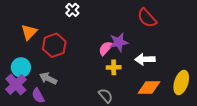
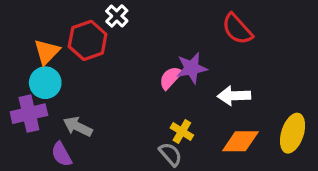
red hexagon: (54, 45) -> (88, 40), moved
cyan circle: (21, 67) -> (45, 83), moved
yellow cross: (114, 67) -> (182, 131), moved, turned 32
purple cross: (16, 85) -> (29, 114), moved, turned 30

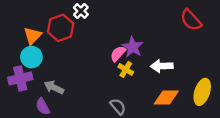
red semicircle: (237, 29) -> (191, 20), moved
purple star: (192, 68) -> (133, 47), turned -30
yellow cross: (182, 131) -> (126, 69), moved

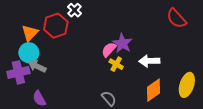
gray arrow: (54, 87) -> (37, 66), moved
orange diamond: (166, 97) -> (154, 90), turned -35

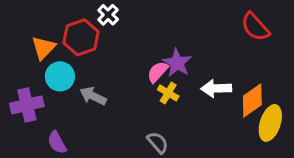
cyan circle: (29, 53) -> (60, 76), moved
gray arrow: (37, 66) -> (93, 96), moved
orange diamond: (154, 90) -> (252, 100), moved

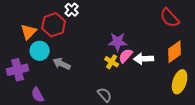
purple star: (177, 63) -> (118, 42), turned -30
pink semicircle: (158, 72) -> (126, 56), moved
orange diamond: (252, 100) -> (175, 52), moved

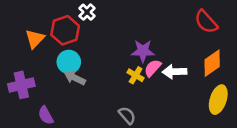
cyan circle: (40, 51) -> (69, 62), moved

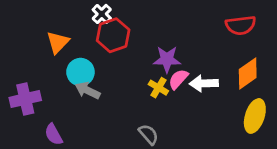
red semicircle: (206, 22) -> (241, 25), turned -55
red hexagon: (65, 30) -> (113, 35), moved
orange triangle: (35, 39) -> (58, 42), moved

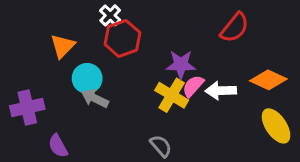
red semicircle: (241, 25) -> (235, 28), moved, turned -44
orange diamond: (248, 73) -> (268, 80), turned 60
yellow cross: (158, 88) -> (172, 95), size x1.5
yellow ellipse: (255, 116) -> (276, 126), turned -52

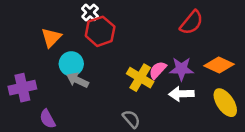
purple star: (181, 65) -> (181, 69), moved
white arrow: (221, 91) -> (181, 94), moved

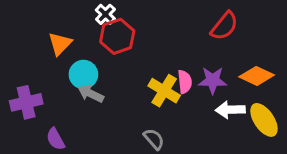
pink semicircle: (158, 70) -> (185, 82), turned 132
white arrow: (181, 94) -> (230, 110), moved

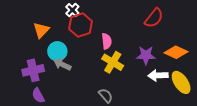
pink semicircle: (185, 82) -> (107, 41), moved
purple cross: (26, 102) -> (33, 70), moved

